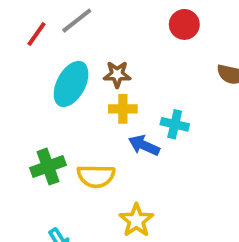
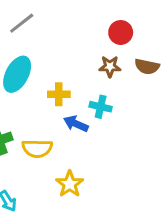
red circle: (184, 24) -> (121, 32), moved
brown star: (117, 74) -> (110, 66), moved

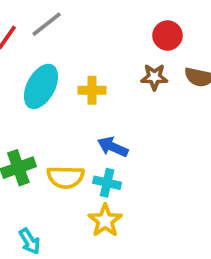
yellow cross: (59, 94) -> (92, 90), moved
cyan cross: (101, 107) -> (107, 183), moved

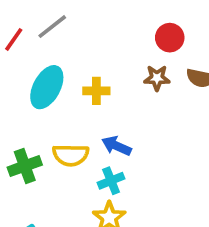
yellow semicircle: (66, 177) -> (71, 155), moved
cyan cross: (107, 183) -> (111, 181), turned -35

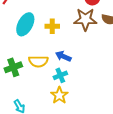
brown star: (157, 78) -> (85, 19), size x1.6

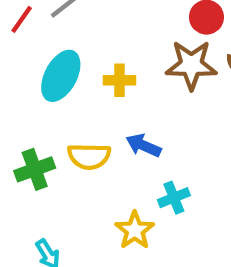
cyan cross: (60, 75) -> (174, 198), moved

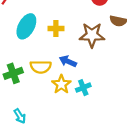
brown star: (191, 65) -> (92, 35), moved
yellow star: (135, 230) -> (61, 84), moved

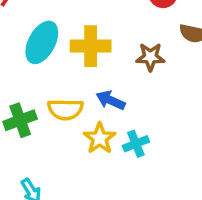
yellow cross: (56, 29) -> (91, 46), size x1.5
brown star: (92, 35) -> (150, 57), size x0.7

